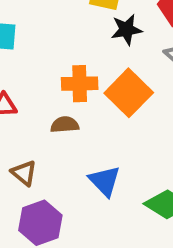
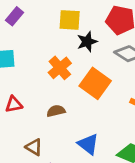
orange cross: (80, 84) -> (60, 68), moved, turned -30

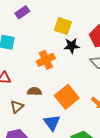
orange square: (95, 83) -> (67, 97), moved
brown triangle: (34, 147) -> (17, 107), moved, turned 32

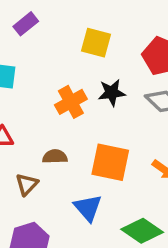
black star: (72, 46) -> (112, 93), moved
orange square: (67, 97) -> (110, 162), turned -35

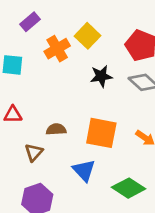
yellow square: (96, 43) -> (87, 36), turned 30
orange cross: (71, 102) -> (57, 49), moved

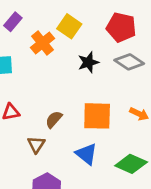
brown semicircle: (56, 129) -> (54, 119), turned -36

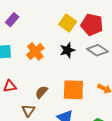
yellow square: (69, 26) -> (68, 23), moved
orange cross: (43, 43) -> (35, 51), moved

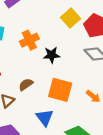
black star: (67, 50) -> (51, 55), moved

